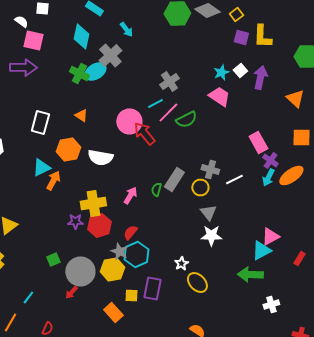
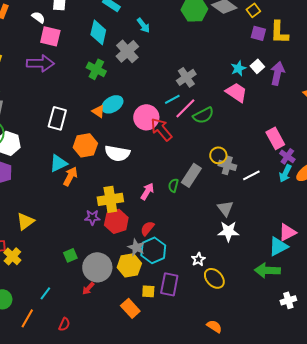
cyan ellipse: (95, 72) -> (112, 104), moved
yellow circle: (200, 188) -> (218, 155), moved

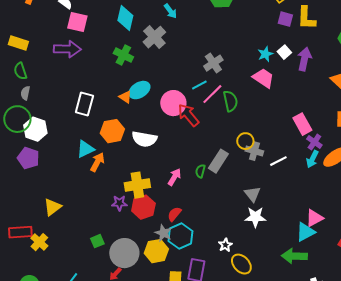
green semicircle: (203, 115) -> (230, 101), turned -75

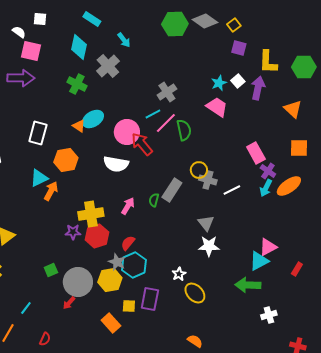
yellow L-shape: (306, 18) -> (268, 62), moved
white semicircle: (144, 139) -> (116, 164), moved

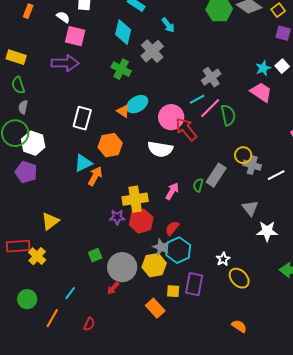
white star: (209, 246) -> (267, 231), moved

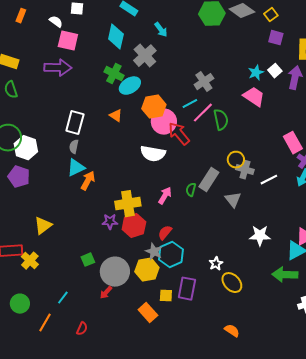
cyan ellipse: (137, 104) -> (130, 86), moved
gray semicircle: (23, 107) -> (74, 147), moved
orange hexagon: (110, 145) -> (154, 107), moved
gray triangle: (250, 208) -> (233, 200), moved

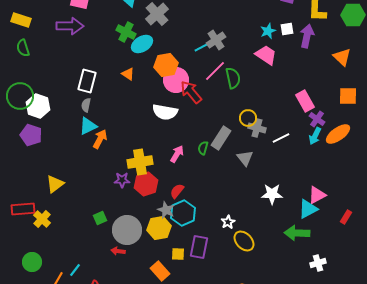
white square: (275, 71) -> (287, 29), turned 32
cyan line: (190, 104) -> (202, 47), moved
red arrow: (106, 293) -> (118, 251), turned 56
cyan line: (63, 298) -> (75, 270), moved

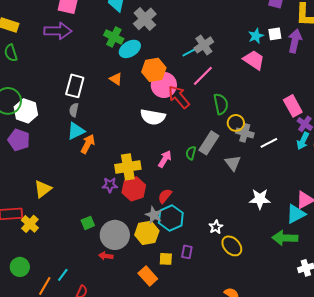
green semicircle: (233, 78) -> (221, 104), moved
purple rectangle: (199, 247) -> (187, 252), size x0.6

